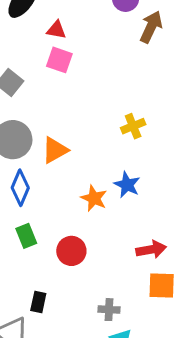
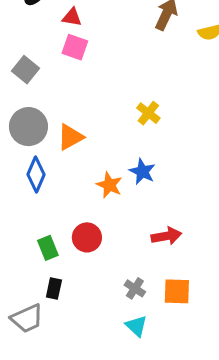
yellow cross: (133, 126) -> (148, 113), turned -30
green rectangle: (26, 236) -> (48, 248), moved
orange square: (162, 285) -> (177, 291), moved
gray cross: (109, 310) -> (135, 288), moved, turned 30

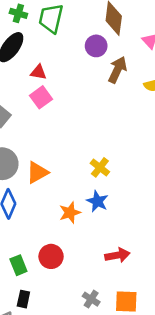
pink square: (75, 47) -> (41, 97), turned 35
yellow cross: (148, 113) -> (100, 167), moved
orange star: (109, 185) -> (70, 213), turned 30

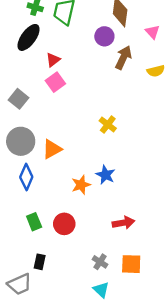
red triangle: (38, 72) -> (53, 60), turned -48
yellow cross: (100, 167) -> (108, 125), moved
green rectangle: (18, 265) -> (34, 222), moved

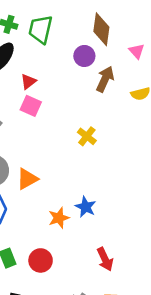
pink square: (55, 82) -> (31, 106), turned -30
yellow cross: (108, 125) -> (87, 136), moved
red arrow: (123, 223) -> (105, 259), turned 75

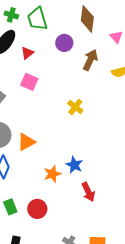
green trapezoid: (41, 29) -> (37, 19), turned -30
purple circle: (84, 56) -> (64, 43), moved
red triangle: (28, 82) -> (27, 53), moved
red arrow: (105, 259) -> (88, 192), moved

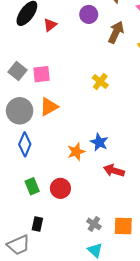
pink square: (29, 82) -> (42, 74), moved, turned -30
orange triangle: (26, 142) -> (49, 107), moved
red arrow: (88, 192) -> (114, 171), turned 132

